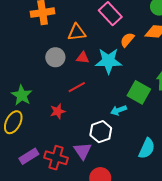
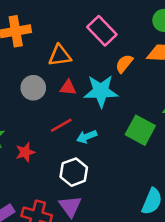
cyan arrow: (119, 110) -> (87, 137), moved
red star: (58, 111) -> (25, 152), moved
white hexagon: (101, 132) -> (74, 172), moved

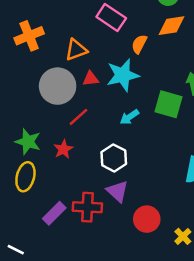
gray circle: (33, 88) -> (58, 86), size x1.5
red line: (61, 125) -> (78, 117), moved
cyan arrow: (87, 137) -> (129, 117), moved

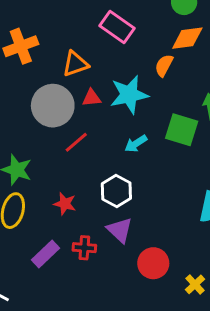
orange semicircle: (139, 44) -> (164, 65), moved
red star: (63, 149) -> (65, 204), moved, turned -30
red cross: (87, 207) -> (84, 248), size x0.7

